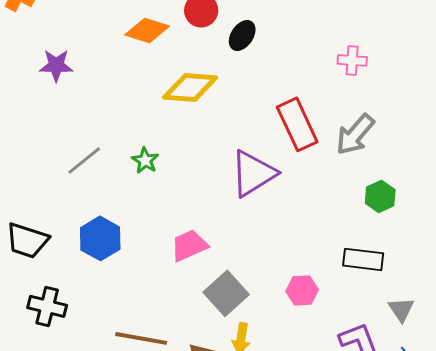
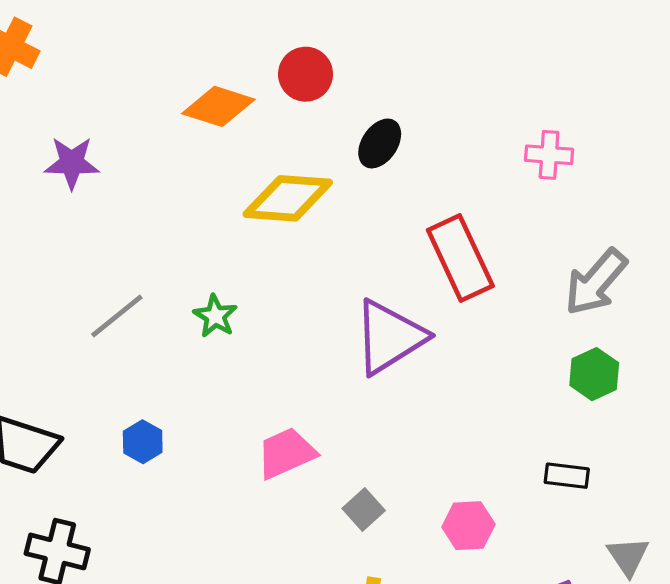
black ellipse: (242, 35) -> (380, 143), moved
gray arrow: (355, 134) -> (596, 282), moved
blue hexagon: (100, 238) -> (143, 442), size x0.6
black rectangle: (363, 259) -> (567, 476), size x0.7
gray square: (226, 293) -> (364, 510), moved, size x0.6

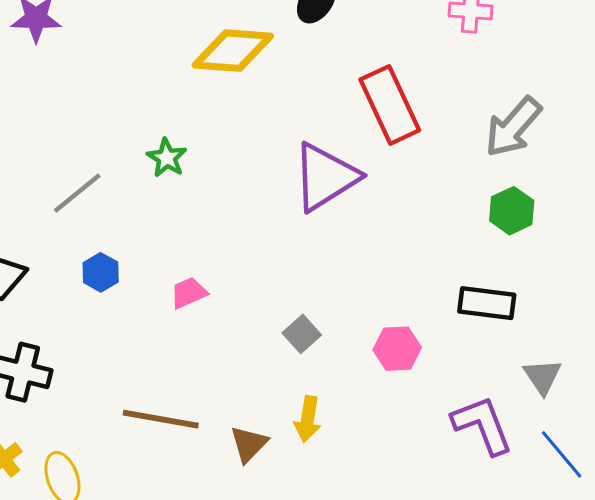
gray line: (117, 316) -> (77, 193), moved
pink trapezoid: (286, 453) -> (189, 293), moved, size x0.7
black rectangle: (567, 476) -> (487, 303), size x1.4

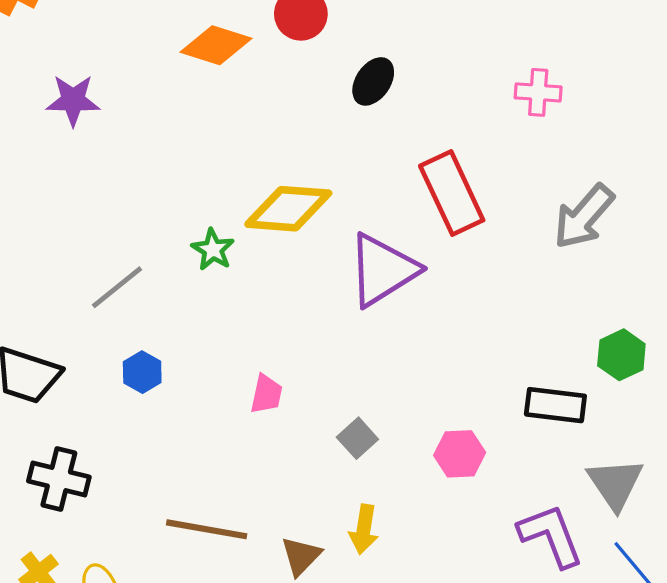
yellow diamond: (233, 51) -> (288, 209), moved
green hexagon: (512, 211) -> (621, 355), moved
pink trapezoid: (189, 293) -> (266, 394), moved, turned 126
gray triangle: (542, 377) -> (615, 484), size x1.4

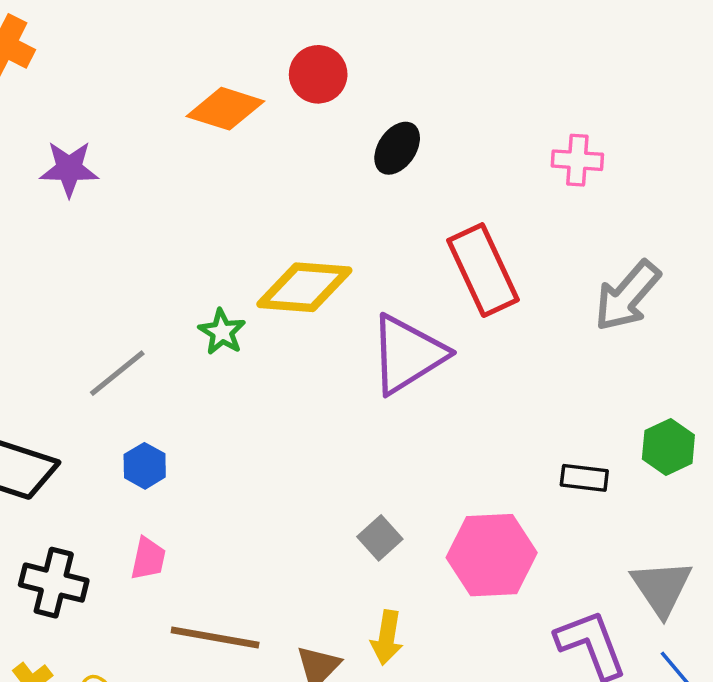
pink trapezoid: (266, 394) -> (148, 559), moved
black rectangle: (555, 405) -> (584, 478), moved, size x0.7
pink hexagon: (460, 454) -> (492, 555), size x1.6

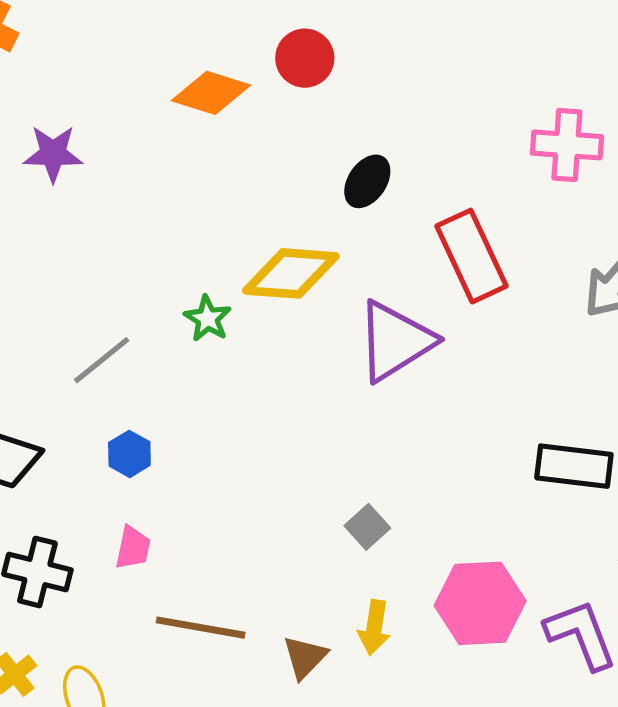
black ellipse: (397, 148) -> (367, 181), moved
pink cross: (577, 160) -> (567, 145), size x1.4
black rectangle: (584, 478) -> (574, 466), size x1.6
pink hexagon: (492, 555) -> (480, 603), moved

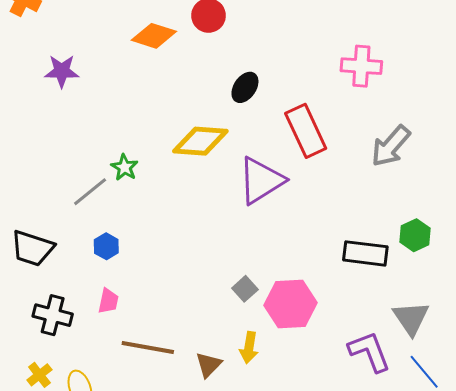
green star: (208, 319) -> (125, 167), moved
pink hexagon: (480, 603) -> (291, 304), moved

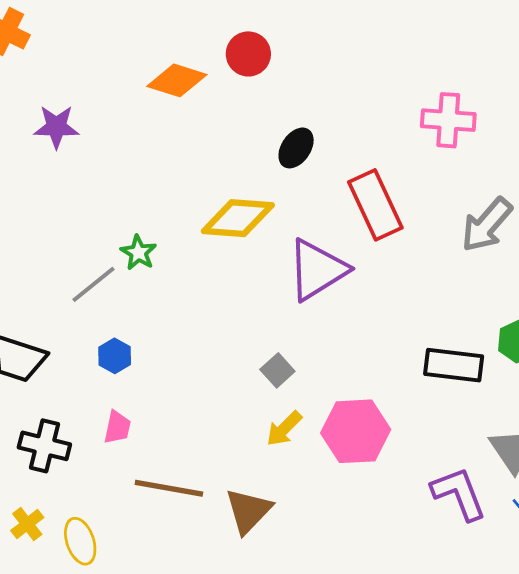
gray square: (245, 289) -> (277, 370), moved
yellow arrow: (249, 348) -> (284, 429), moved, turned 36
brown triangle: (209, 365) -> (248, 511), size x1.4

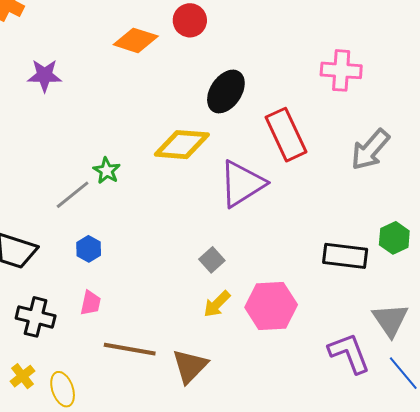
black ellipse: (296, 148) -> (226, 91), size x1.4

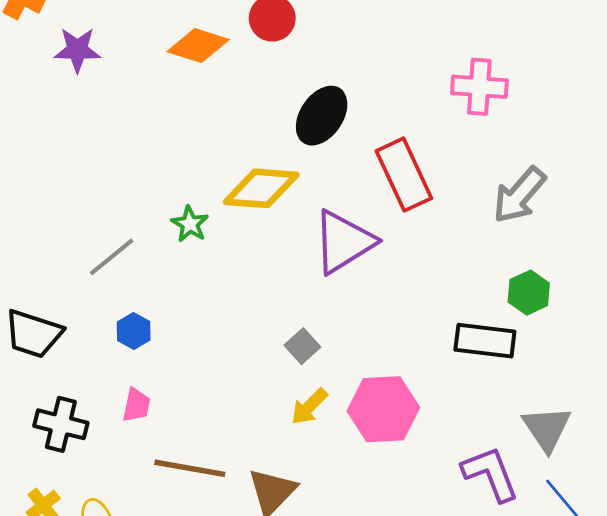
purple star: (45, 75) -> (77, 50), moved
green star: (107, 171) -> (190, 224), moved
green hexagon: (394, 238) -> (529, 293), moved

